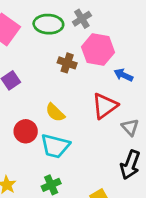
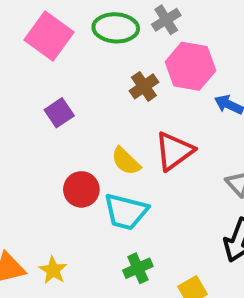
brown cross: (67, 63) -> (144, 86), turned 36
red triangle: (105, 106) -> (174, 151), moved
green cross: (51, 185) -> (138, 268), moved

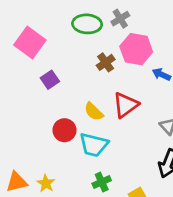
pink square: (49, 36) -> (30, 43), moved

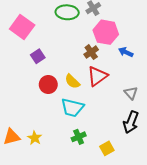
brown cross: (106, 62) -> (91, 52), moved
red circle: (64, 130) -> (48, 85), moved

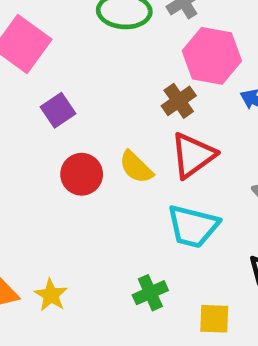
cyan trapezoid: (72, 108) -> (193, 226), moved
yellow square: (107, 148) -> (214, 319), turned 32

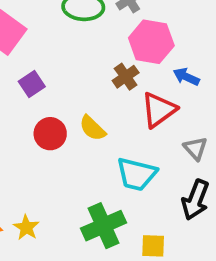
red triangle: (193, 155) -> (159, 110), moved
green cross: (150, 293) -> (103, 226), size x1.6

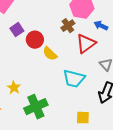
red circle: (50, 134) -> (35, 40), moved
green cross: (103, 226) -> (36, 107), moved
yellow star: (26, 227) -> (14, 88), moved

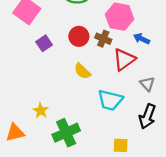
brown cross: (68, 26) -> (103, 39), turned -32
red circle: (35, 40) -> (79, 36), moved

